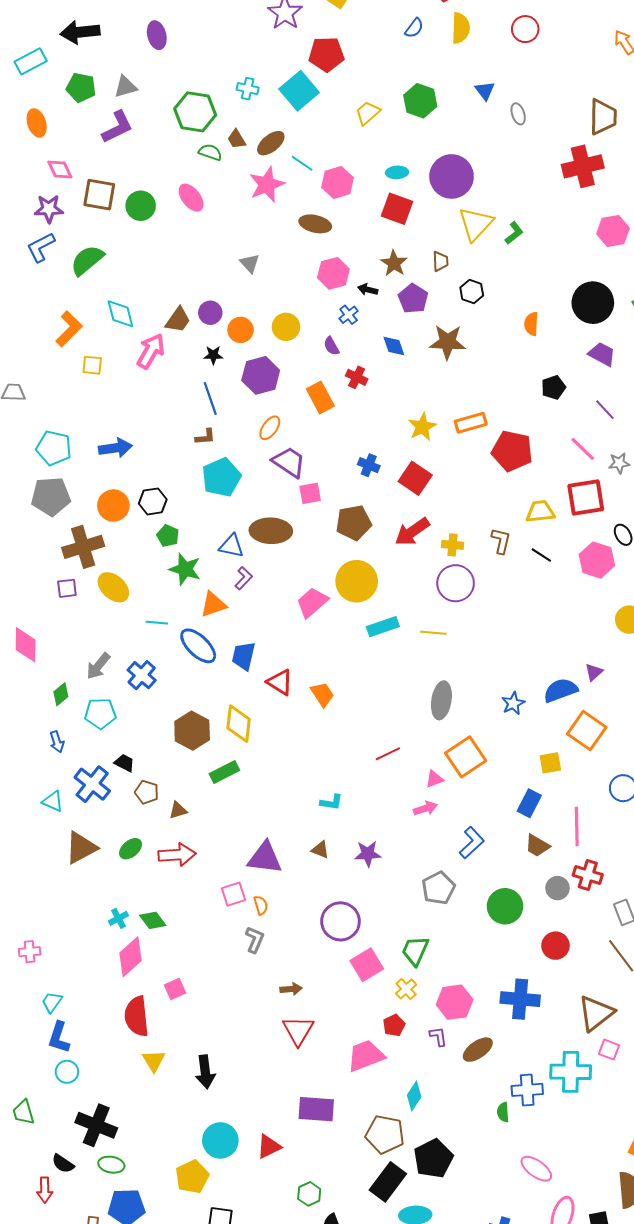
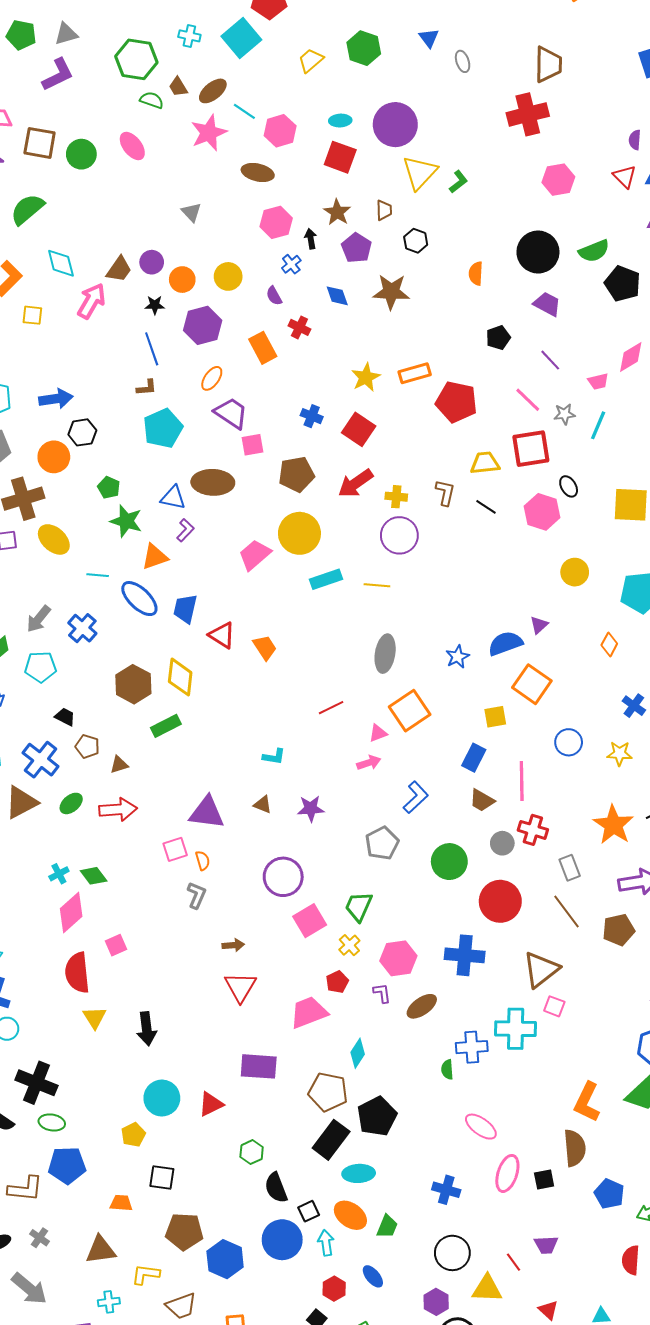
black arrow: (368, 290) -> (311, 239), turned 66
black hexagon: (153, 501) -> (82, 432), moved
blue cross: (92, 784) -> (41, 760), moved
red circle: (555, 946) -> (500, 901), size x1.5
yellow pentagon: (192, 1177) -> (133, 1135), size x0.7

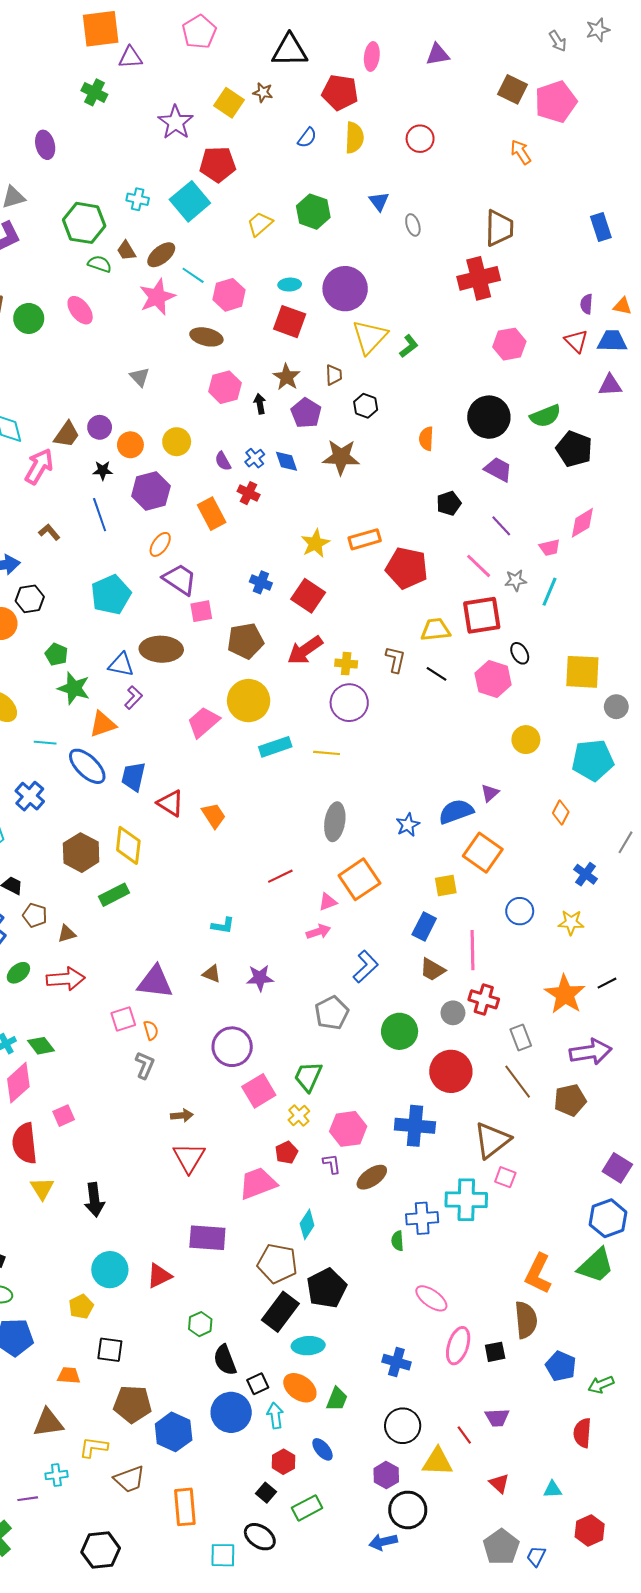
blue cross: (291, 264) -> (255, 458), moved
brown L-shape: (147, 388) -> (49, 532), moved, turned -125

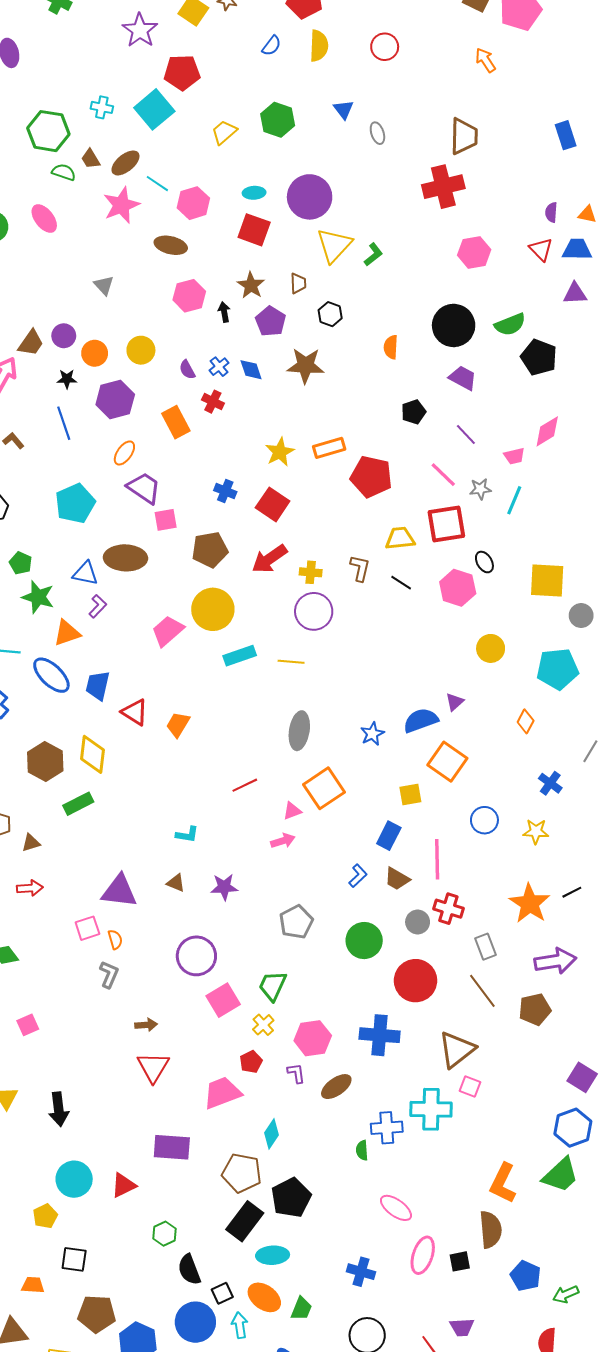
orange trapezoid: (214, 816) -> (178, 725), turned -116
blue L-shape: (366, 967) -> (358, 876), moved, size x0.7
red arrow: (66, 979) -> (30, 888), size x0.7

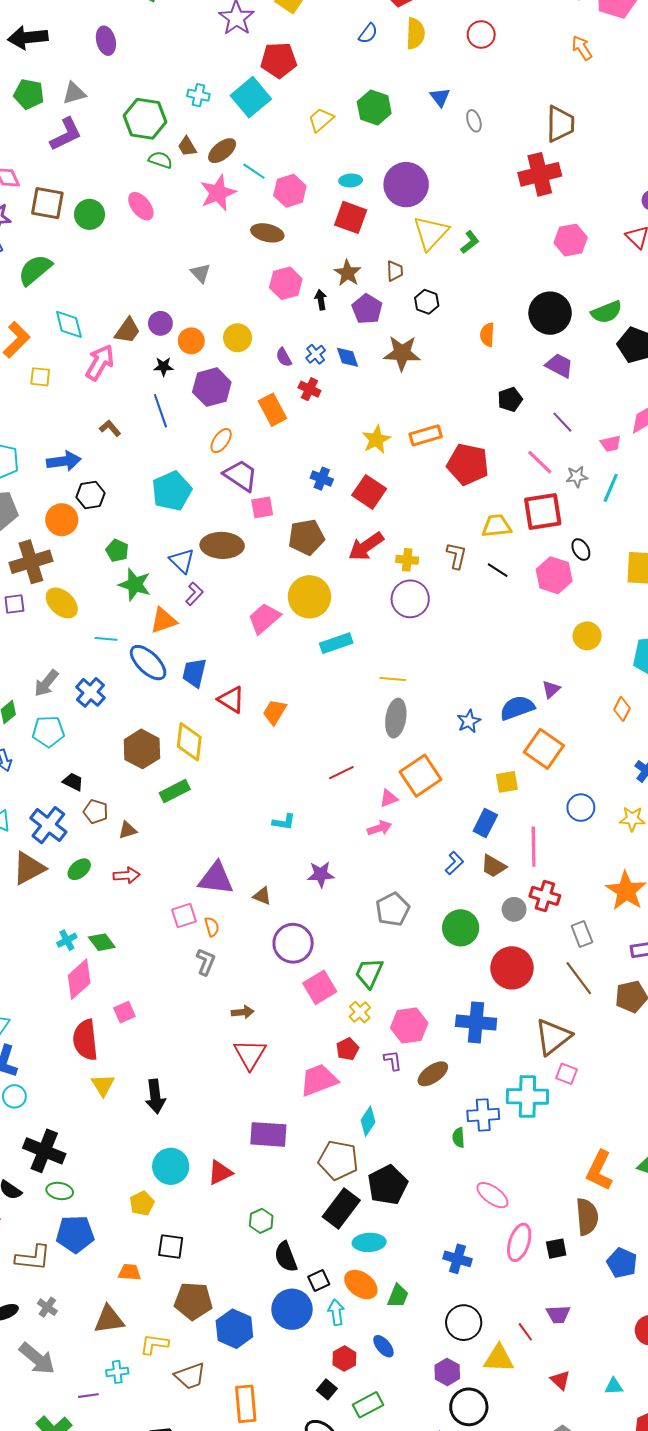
blue triangle: (85, 573) -> (182, 561), turned 32
yellow line: (291, 662) -> (393, 679), moved
brown triangle: (176, 883) -> (262, 896), moved

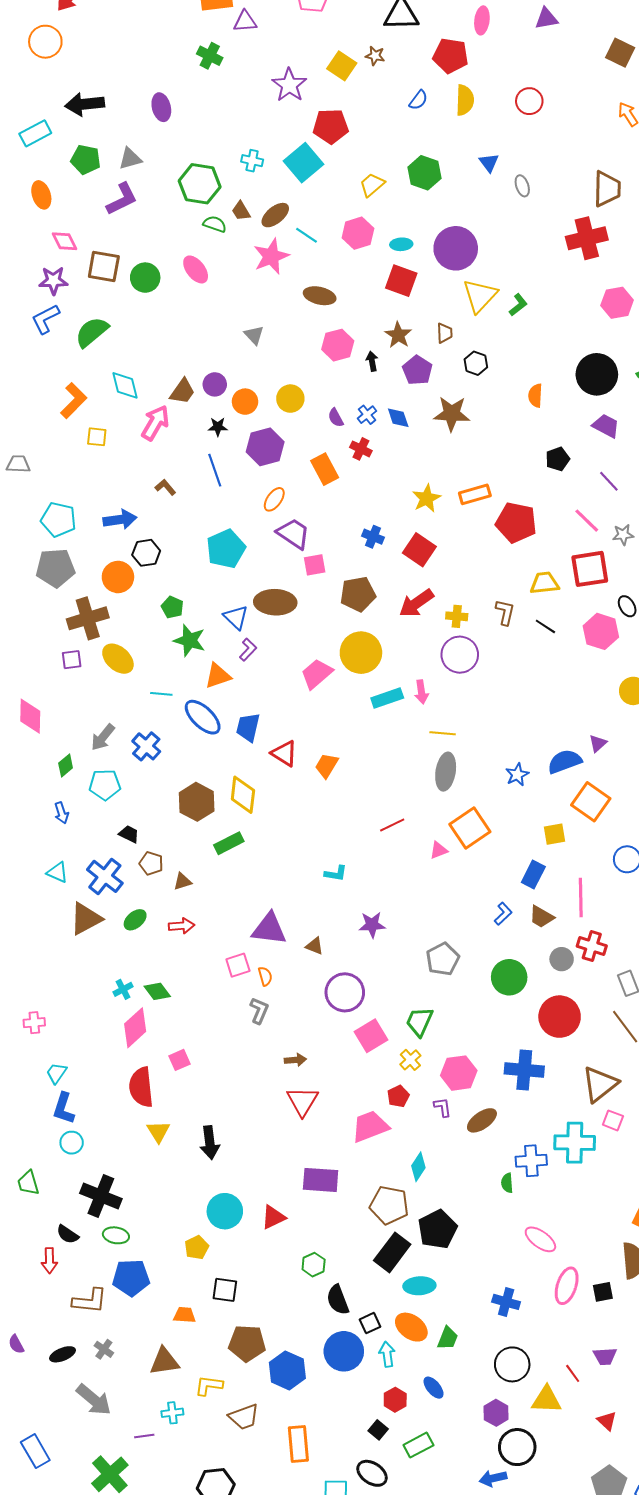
pink hexagon: (290, 191) -> (358, 233), moved
pink arrow: (379, 828) -> (421, 692), moved, turned 100

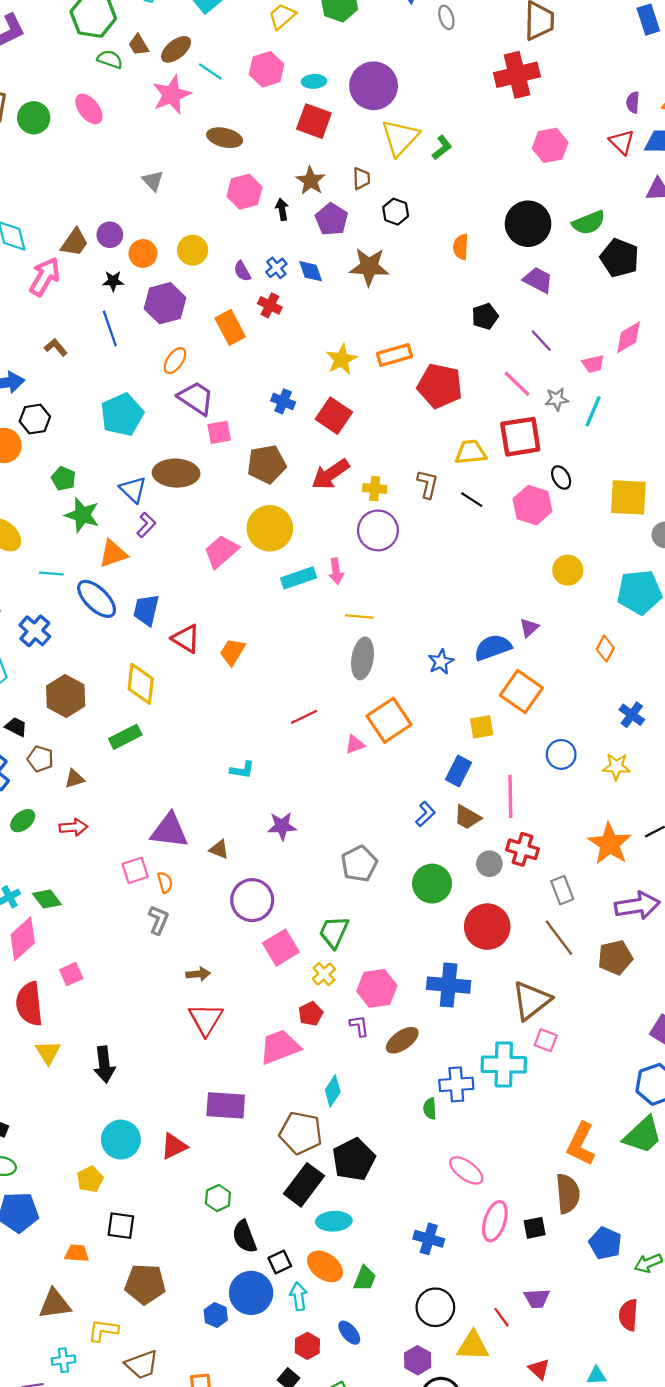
brown hexagon: (197, 802) -> (66, 696), moved
blue hexagon: (287, 1370) -> (216, 1315), moved, size x0.6

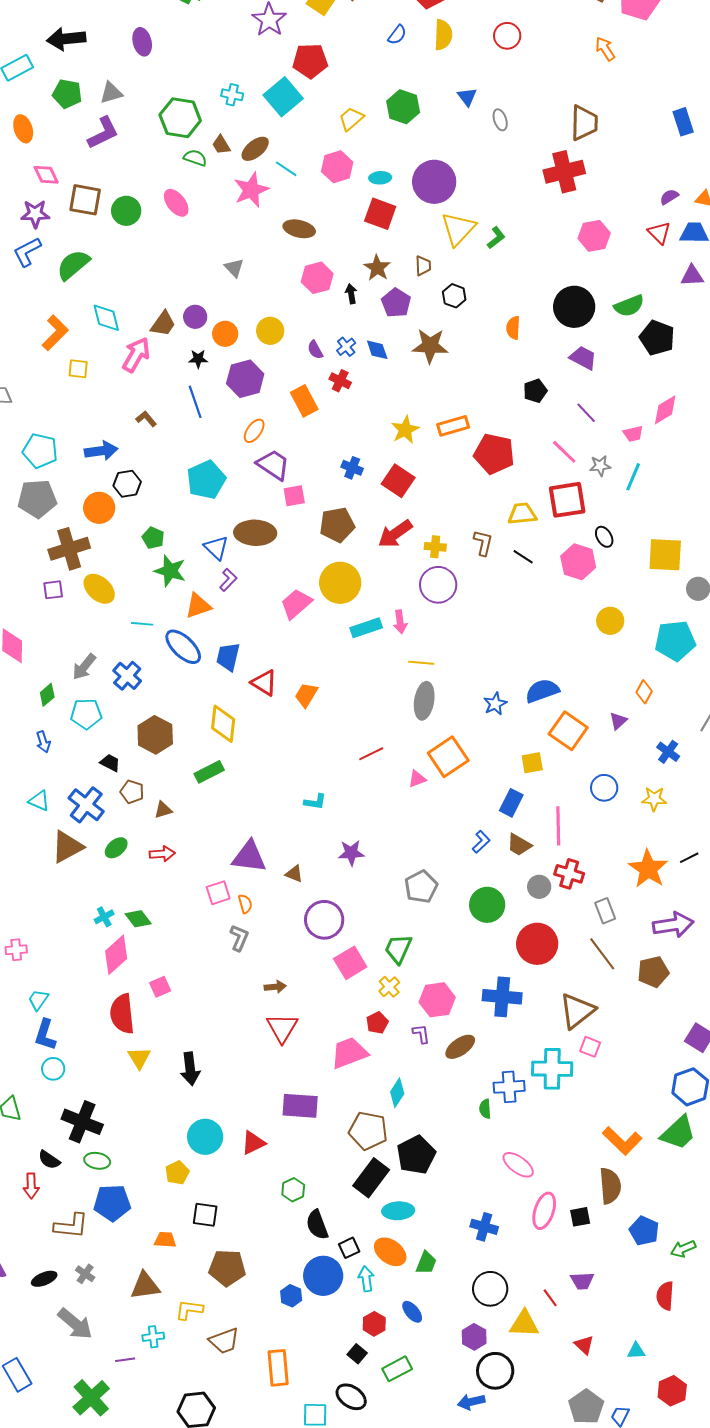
purple semicircle: (633, 102) -> (669, 197), turned 54
purple triangle: (529, 628) -> (618, 721), moved
orange L-shape: (581, 1144) -> (622, 1141), turned -72

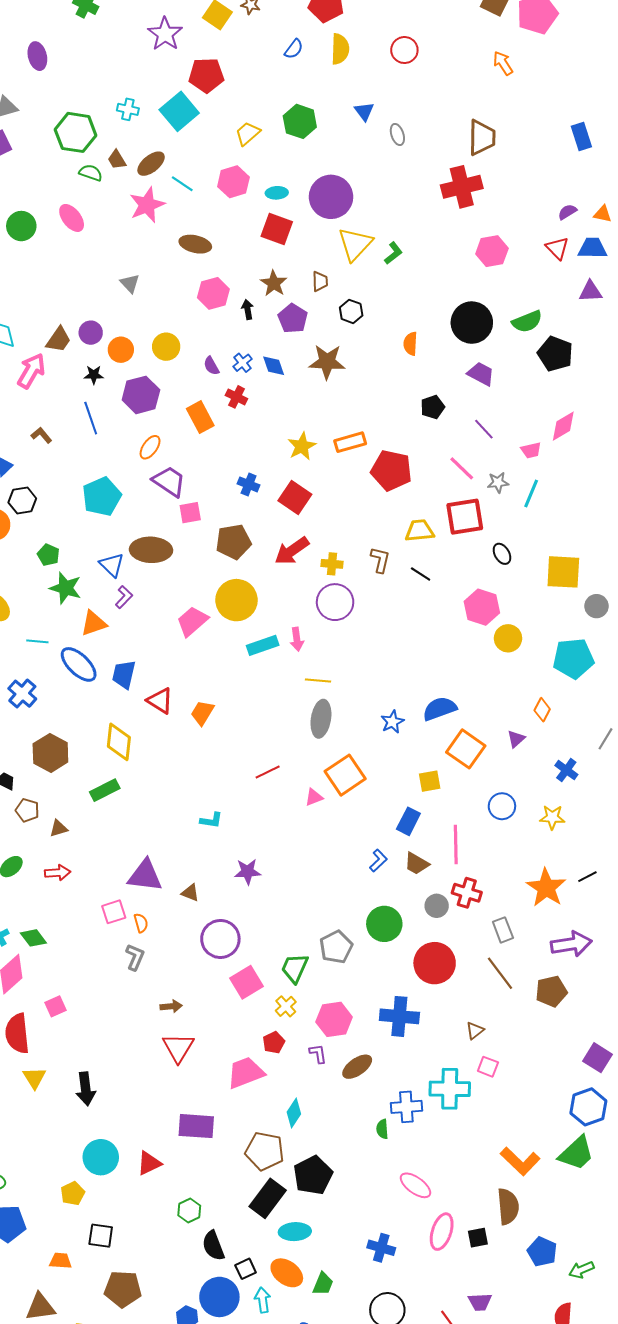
pink hexagon: (578, 562) -> (482, 607), moved
gray pentagon: (421, 887) -> (336, 947), moved
brown triangle: (577, 1011) -> (475, 1030), size x0.5

